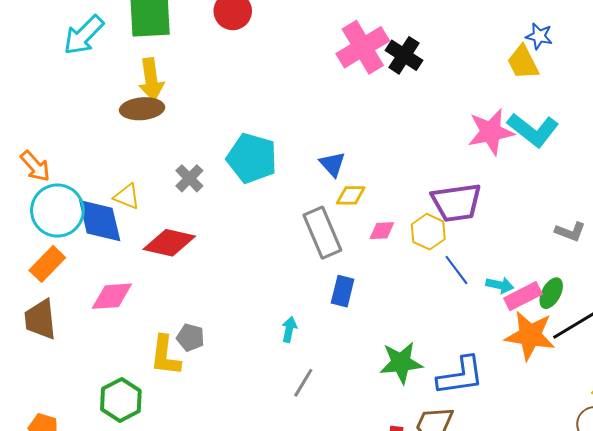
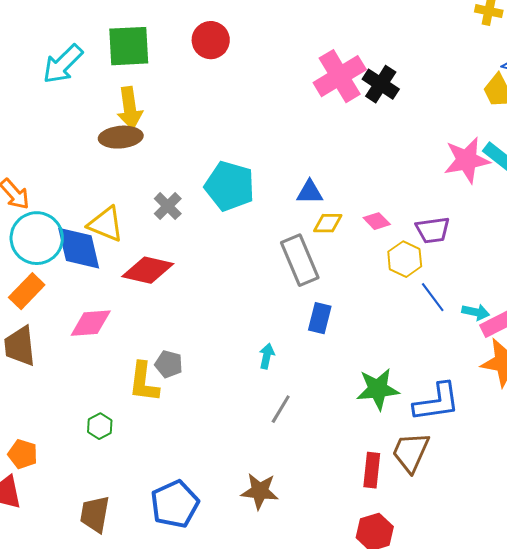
blue triangle: (333, 164) -> (310, 192), turned -48
yellow triangle: (127, 196) -> (106, 224), size x1.4
purple trapezoid: (456, 202) -> (433, 230), size x0.7
pink diamond: (382, 231) -> (377, 221), moved, turned 48
green hexagon: (121, 400) -> (100, 426), size x0.6

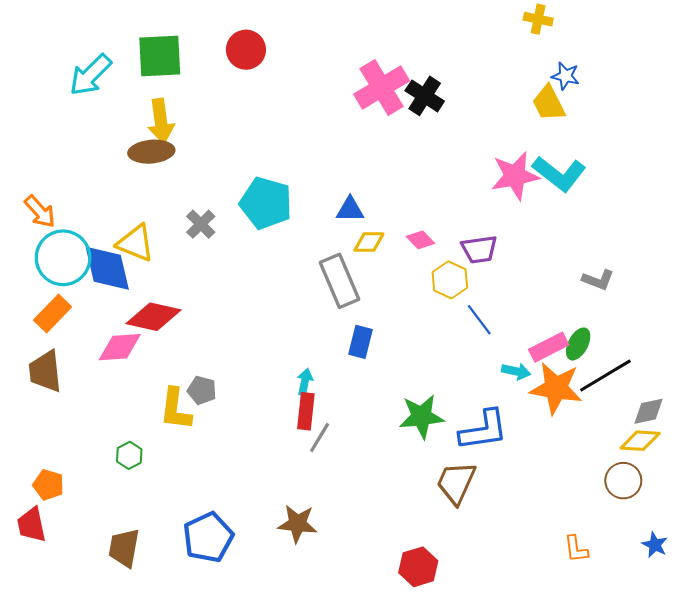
red diamond: (148, 270) -> (153, 317), moved
cyan arrow: (476, 312) -> (516, 371), moved
red rectangle: (372, 470) -> (306, 411), moved

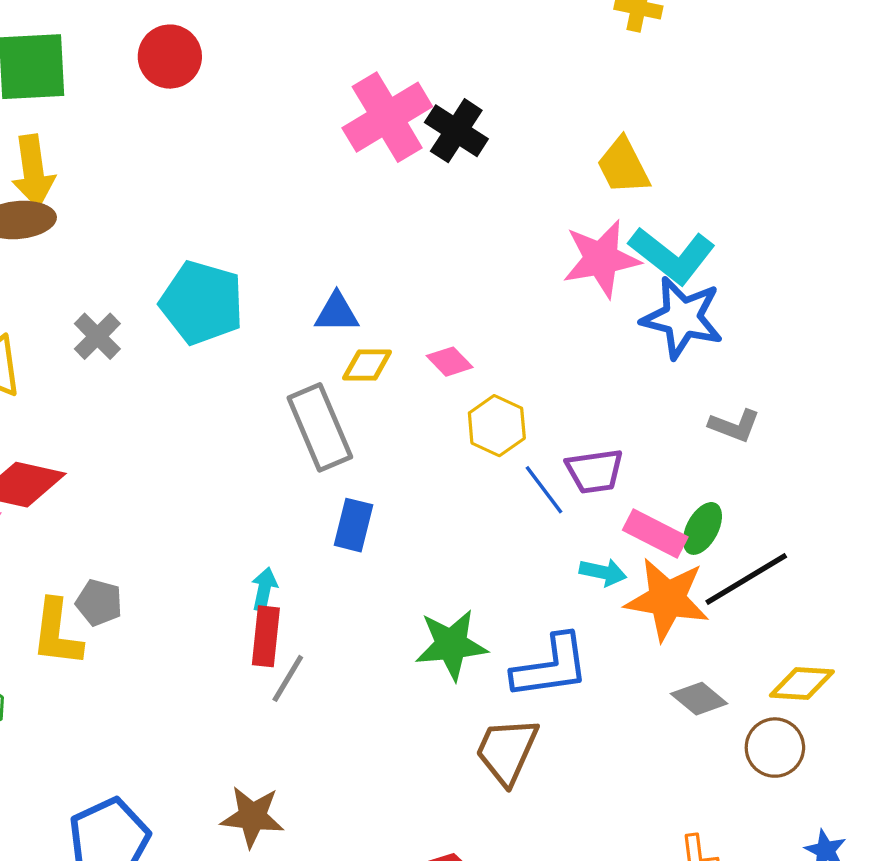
blue star: (565, 76) -> (682, 318), moved, size x1.8
yellow trapezoid: (549, 103) -> (623, 166), moved
purple trapezoid: (479, 249) -> (595, 471), moved
pink rectangle: (549, 347) -> (655, 533), turned 54
gray diamond: (649, 411) -> (699, 699), moved, turned 52

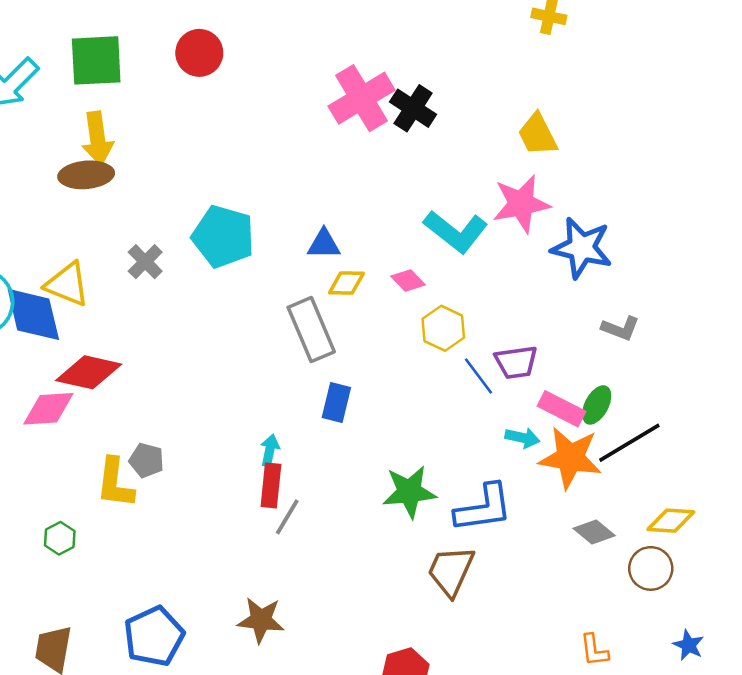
cyan L-shape: (672, 255) -> (456, 231), moved

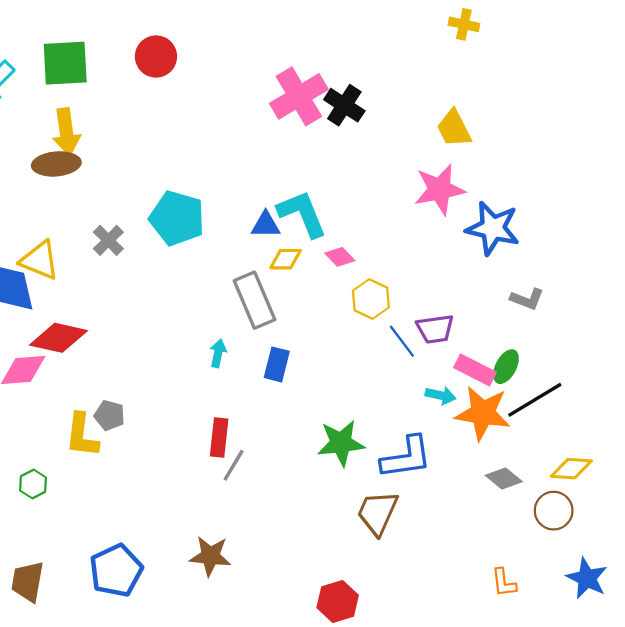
cyan L-shape: (456, 231) -> (302, 214), moved, turned -150
cyan arrow: (270, 450) -> (218, 353), moved
blue star: (688, 645) -> (587, 578), size x1.5

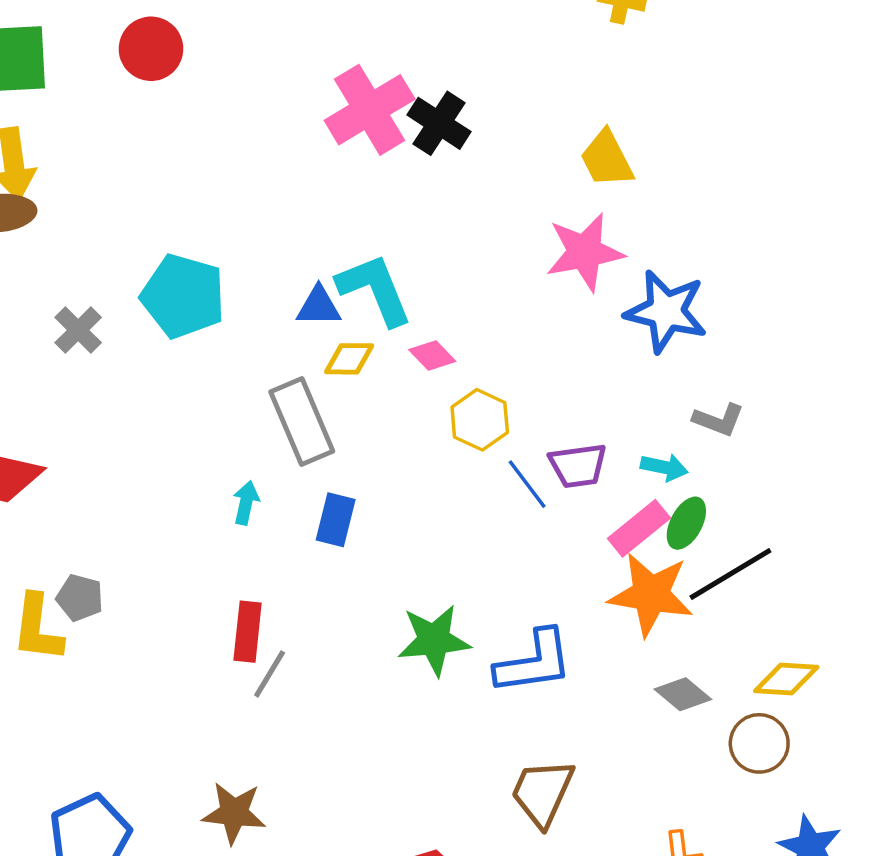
pink rectangle: (475, 370) -> (639, 528), turned -66
cyan arrow: (441, 395) -> (664, 467), moved
brown trapezoid: (378, 513) -> (542, 793), moved

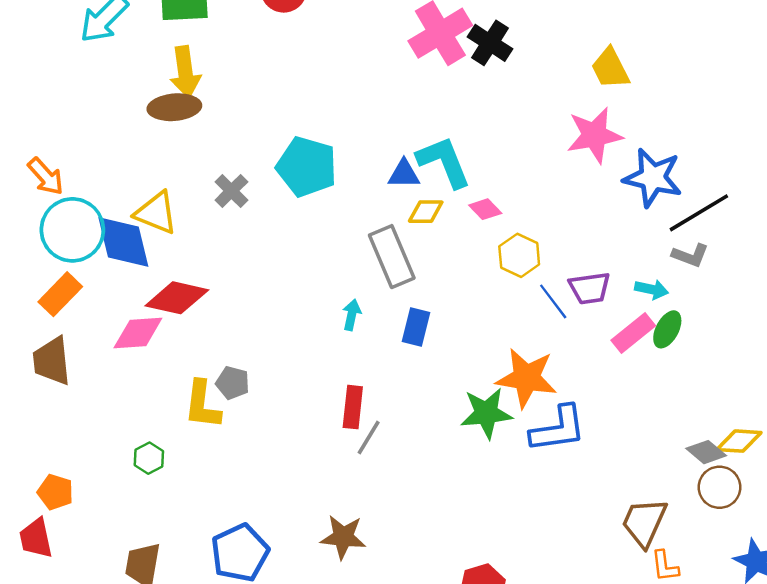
black line: (730, 574) -> (699, 213), moved
orange star: (651, 594) -> (526, 378), moved
gray diamond: (683, 694) -> (706, 452), moved
brown trapezoid: (542, 793) -> (644, 522), moved

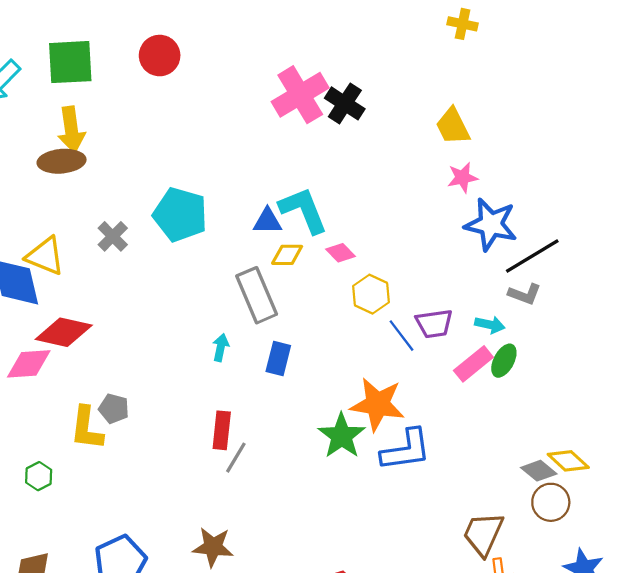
pink star: (594, 135) -> (463, 178), moved, size x0.6
green star: (486, 413) -> (342, 436), turned -30
yellow diamond: (739, 441) -> (568, 461), turned 39

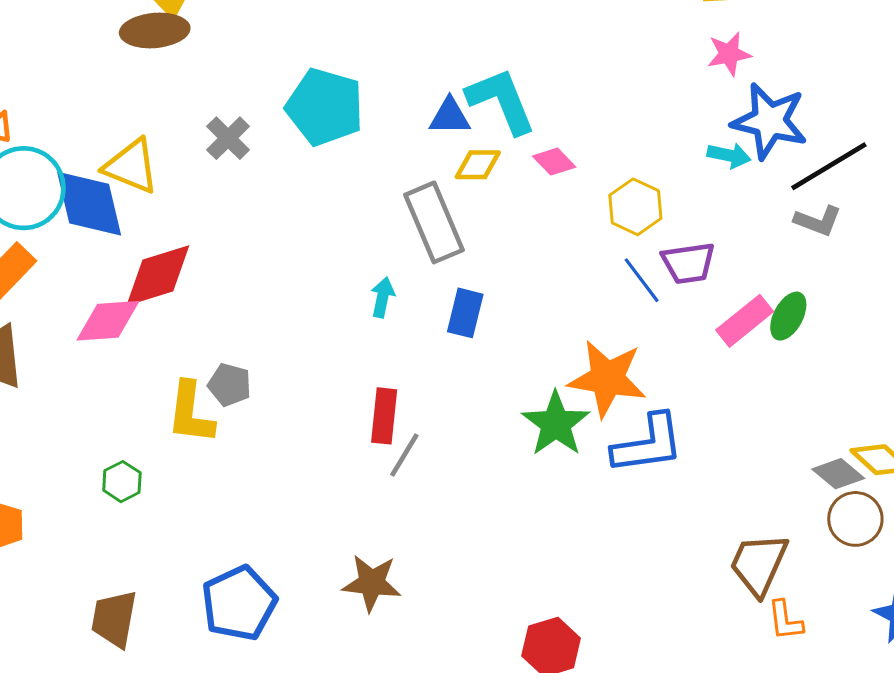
yellow hexagon: (371, 294) -> (635, 207), moved
cyan arrow: (490, 325) -> (729, 155), moved
red diamond: (64, 332) -> (158, 276), turned -30

